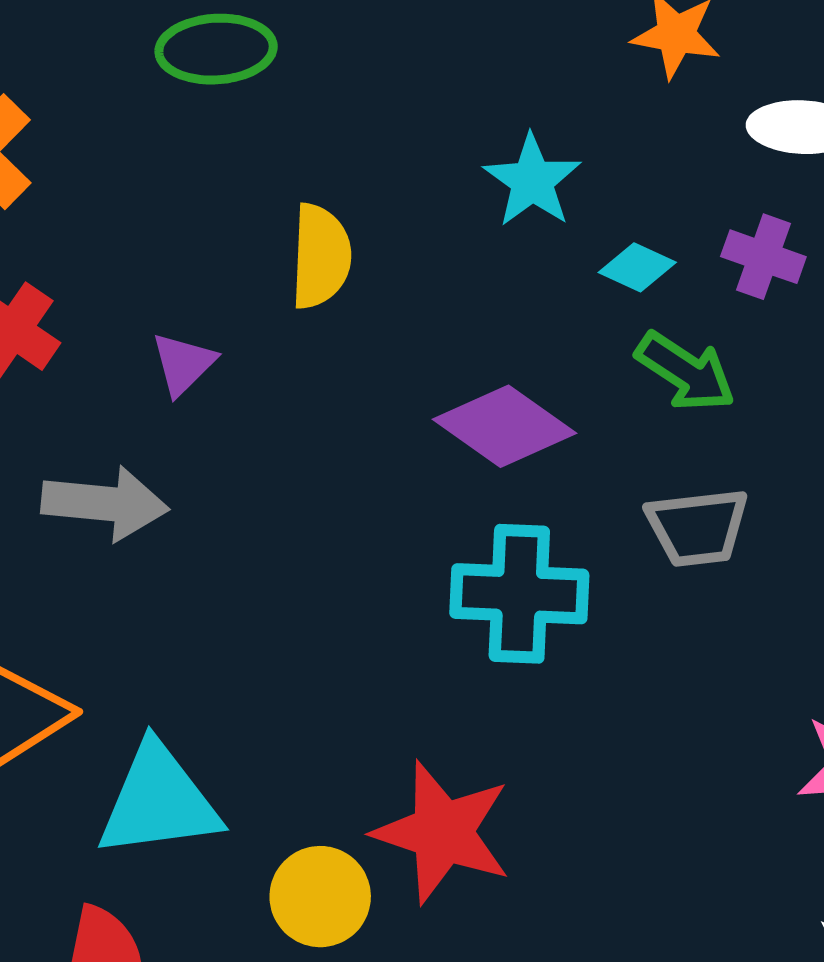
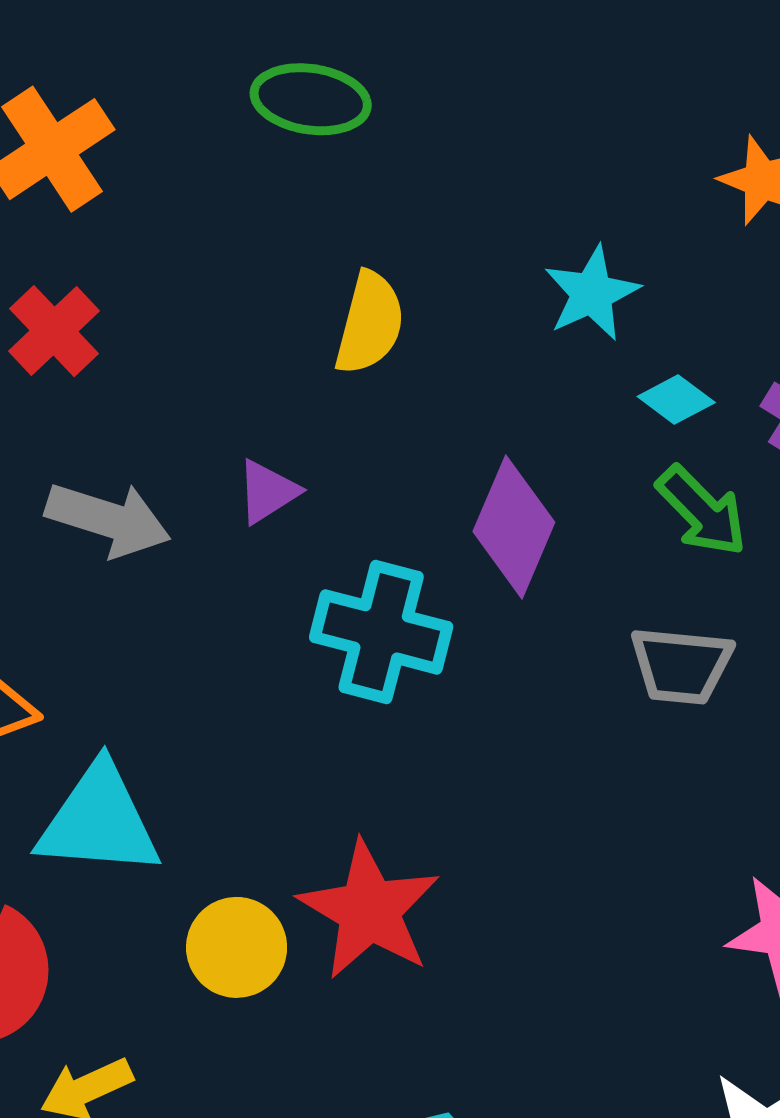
purple triangle: (183, 364) -> (267, 492), moved
purple diamond: (505, 426) -> (514, 527), turned 66
cyan cross: (519, 594) -> (381, 632), moved

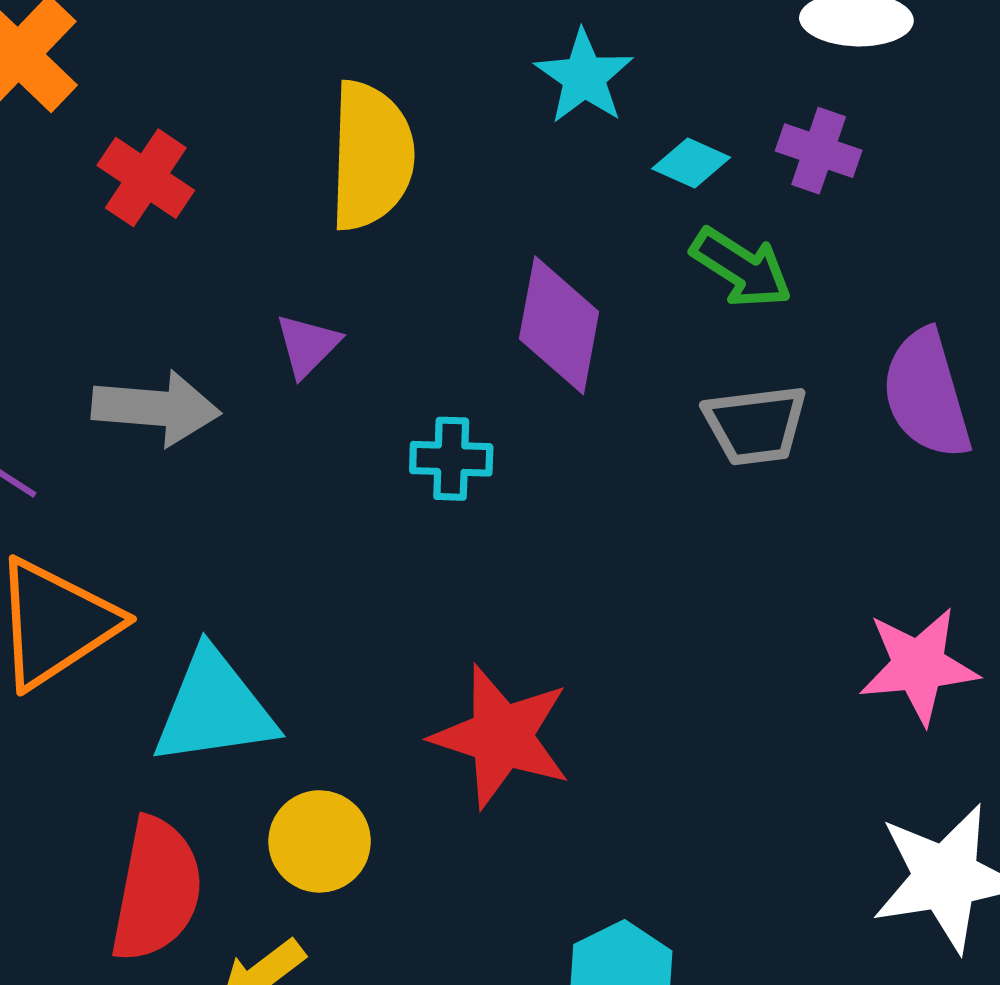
yellow semicircle: (370, 323) -> (371, 156), size x1.4
red cross: (54, 331) -> (146, 178), moved
cyan cross: (381, 632) -> (451, 459), size x0.6
yellow circle: (237, 947) -> (320, 841), moved

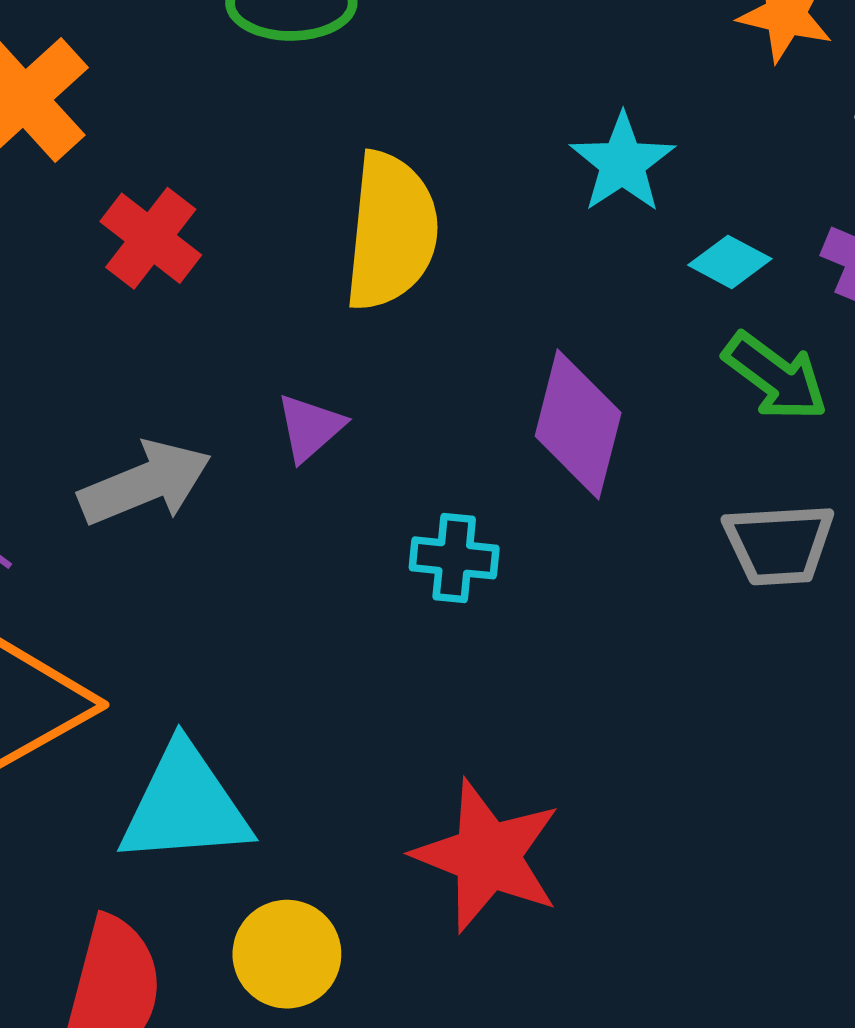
gray arrow: (156, 408) -> (145, 483), turned -31

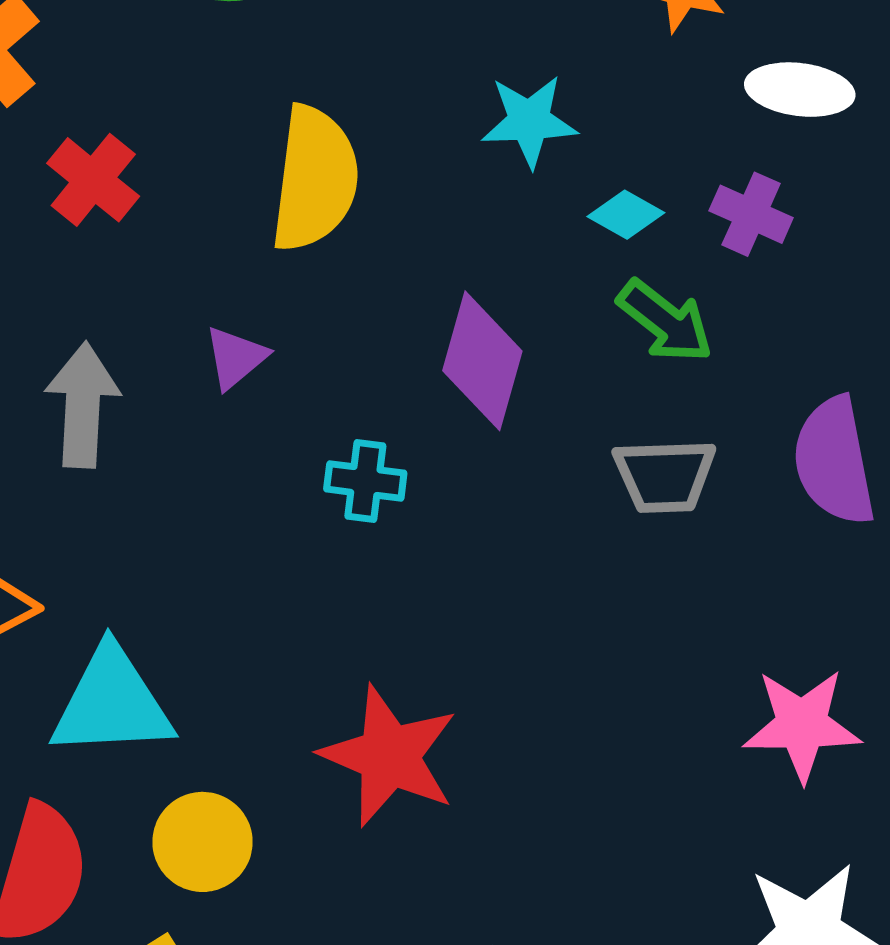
cyan star: (623, 163) -> (529, 121), turned 30
gray arrow: (145, 483) -> (83, 405), turned -66

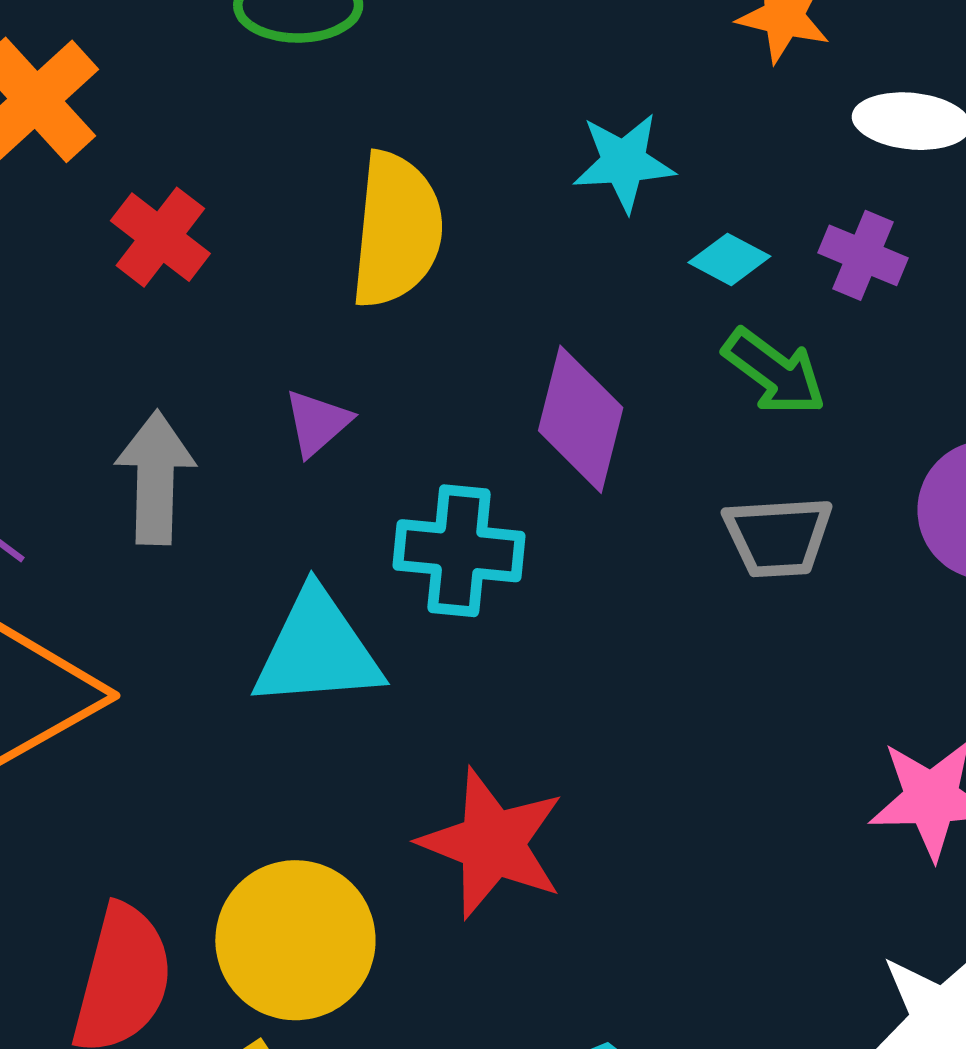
cyan cross: (365, 481) -> (459, 551), size x1.5
cyan triangle: (112, 703) -> (317, 650), moved
yellow circle: (203, 842) -> (295, 940), size x1.5

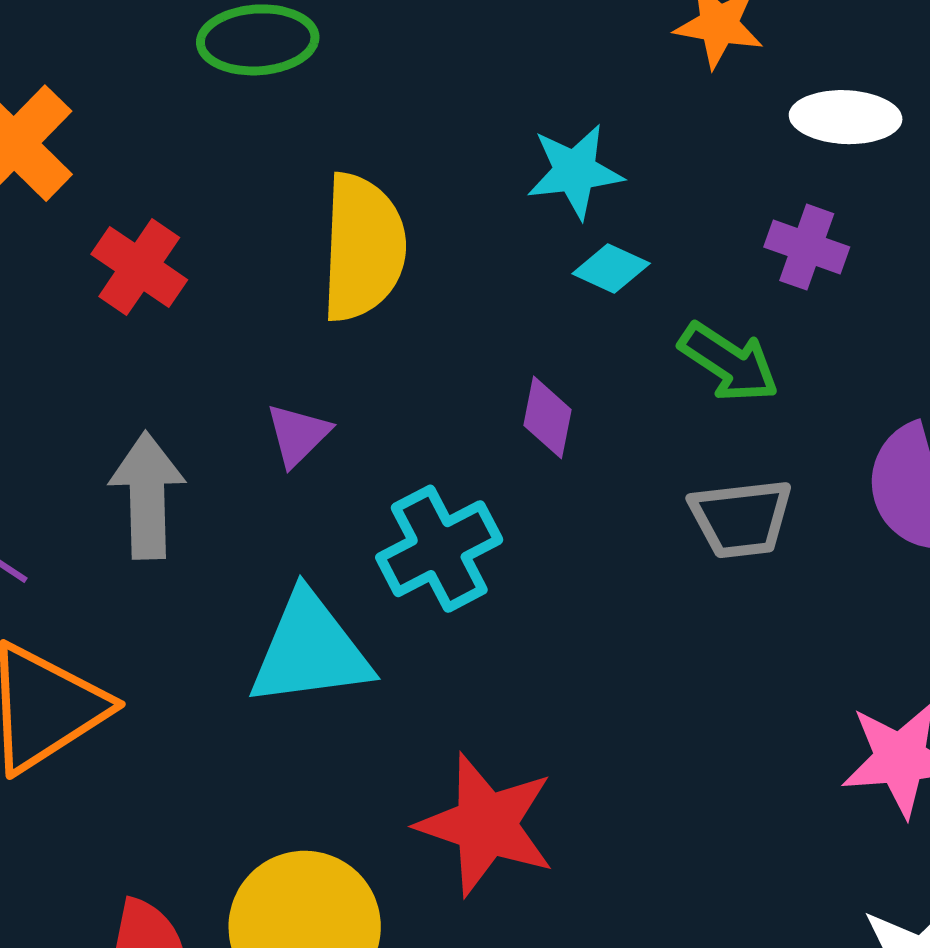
cyan diamond: (729, 259) -> (611, 268), moved
purple diamond: (581, 419) -> (548, 417), size x0.6
cyan cross: (459, 551) -> (439, 549), turned -30

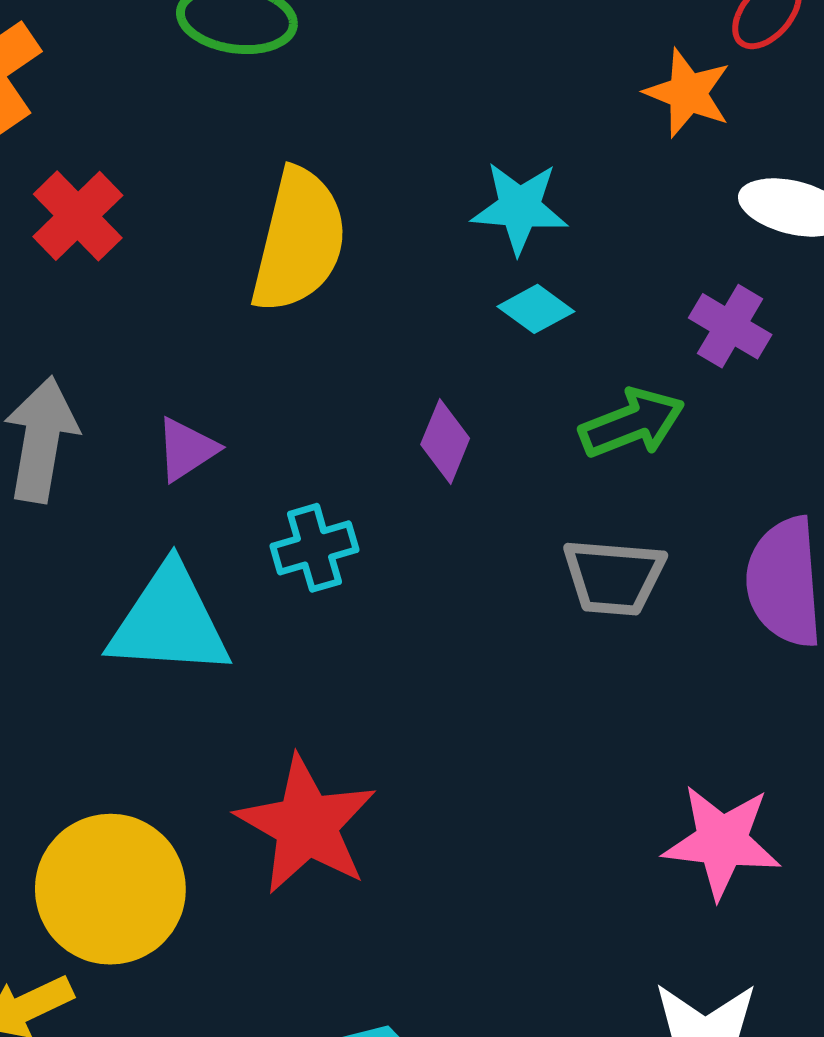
green arrow: (729, 362) -> (632, 423), turned -66
purple triangle: (298, 435) -> (186, 449), moved
cyan cross: (439, 549) -> (314, 548), size x0.7

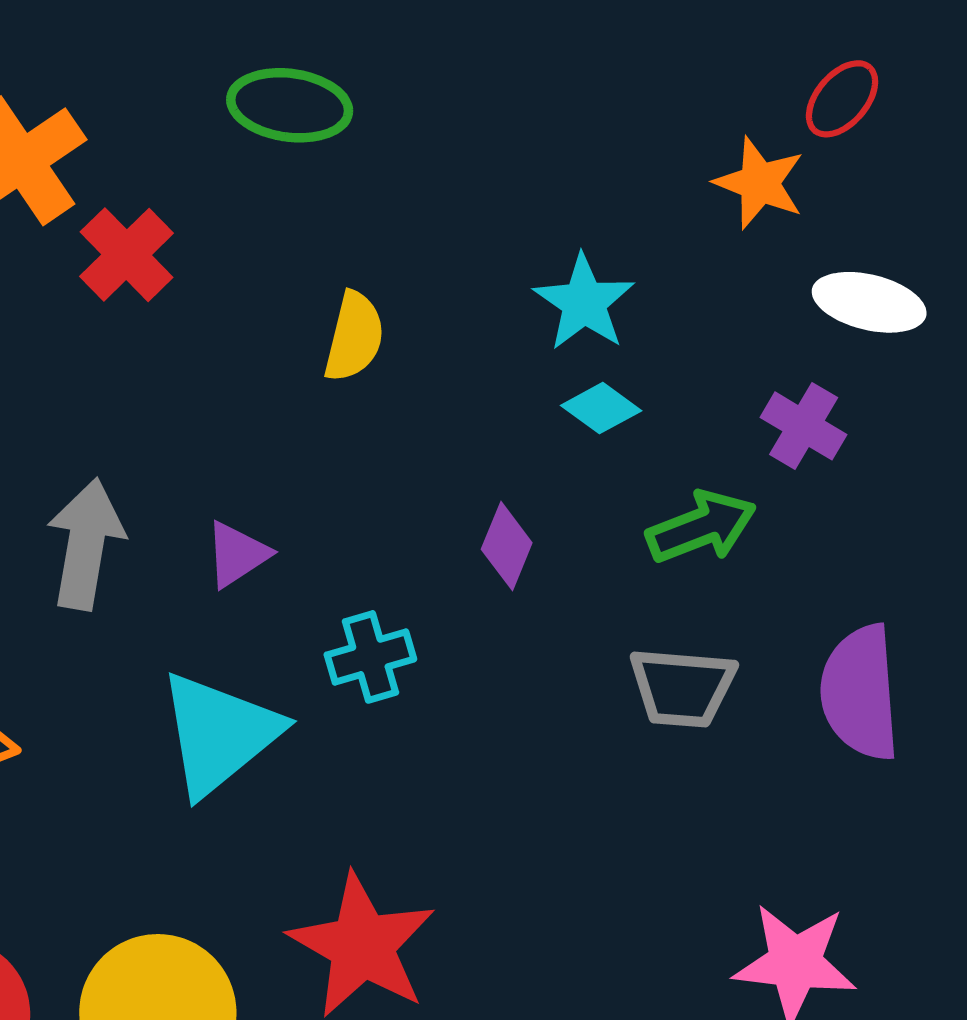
cyan star: (520, 208) -> (584, 302), turned 30
red cross: (78, 216) -> (127, 255), moved
yellow semicircle: (299, 240) -> (354, 337), size x0.6
cyan triangle: (169, 621) -> (219, 734), turned -43

